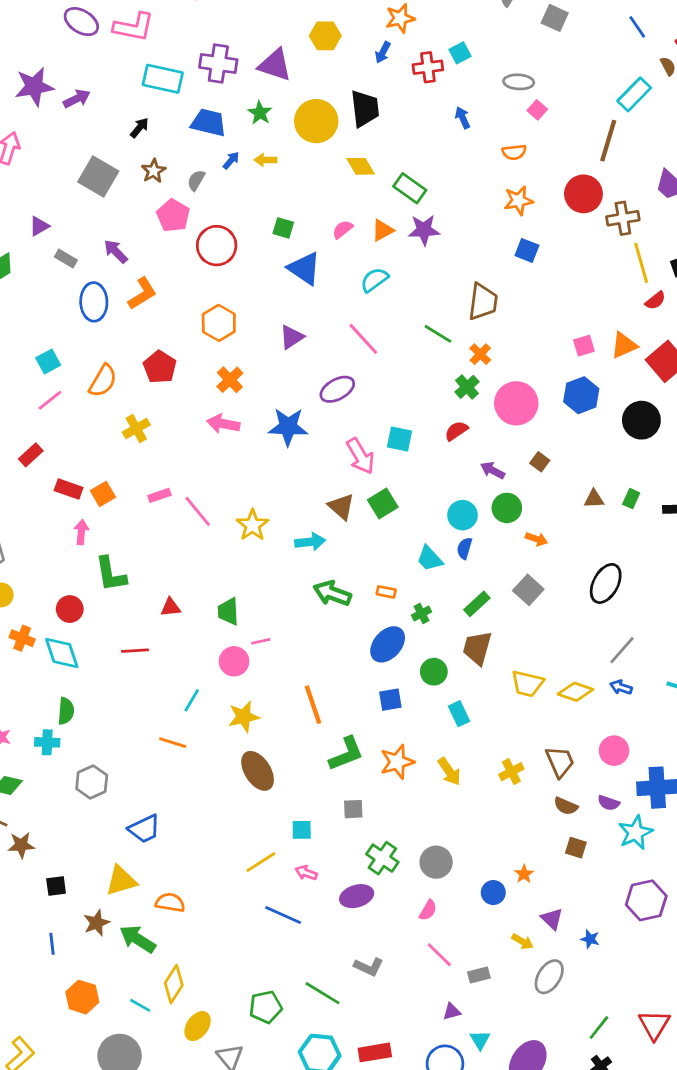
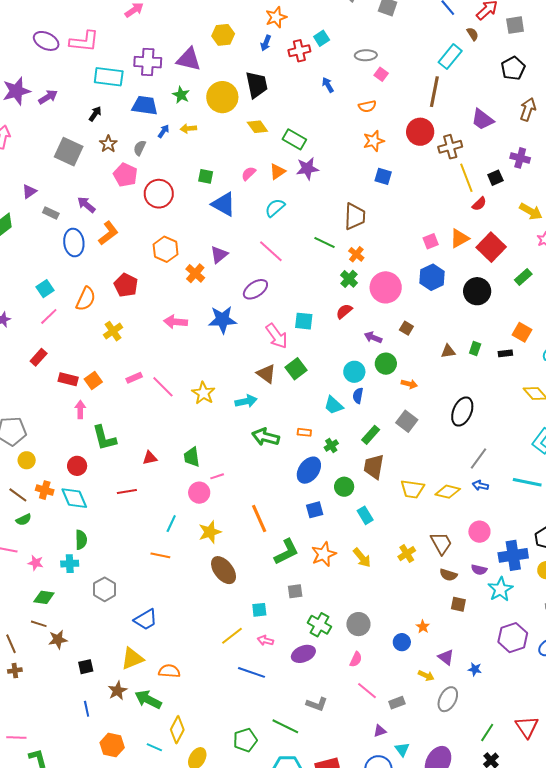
orange cross: (230, 380) -> (195, 273), moved

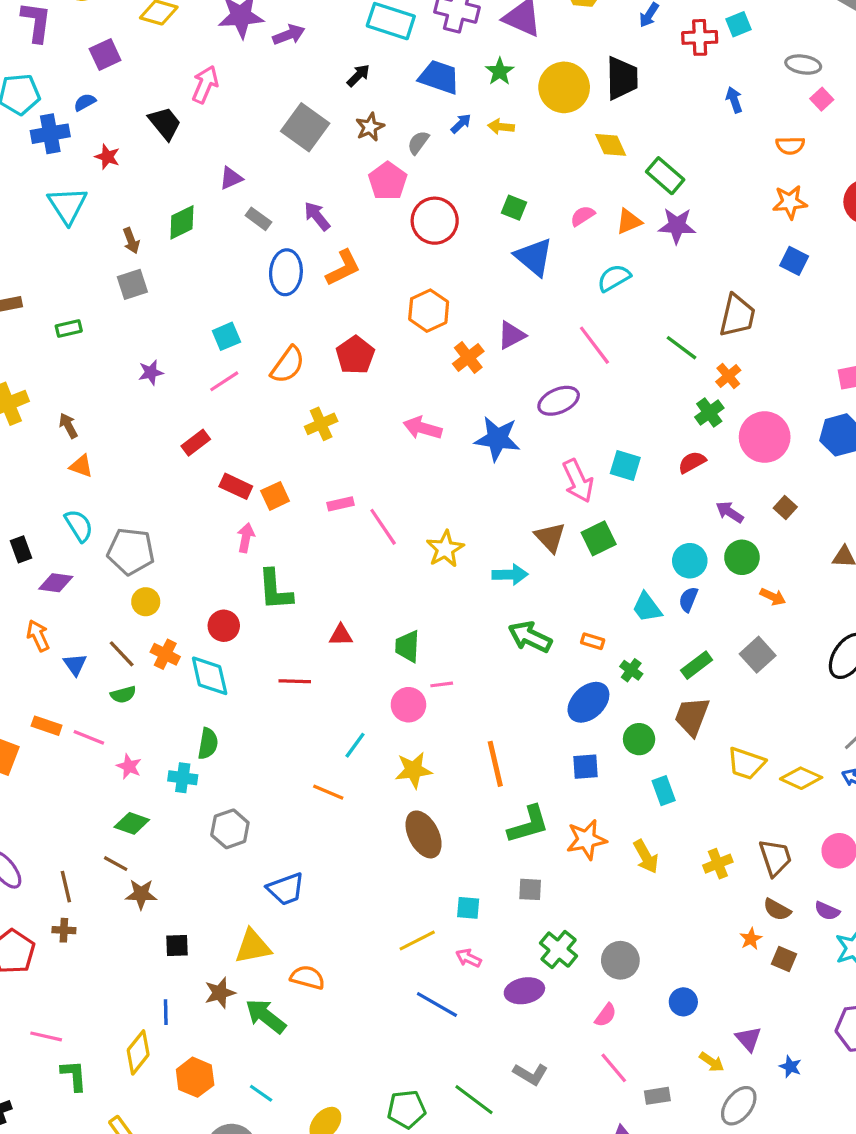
green cross: (331, 445) -> (631, 670), turned -32
orange star: (423, 627) -> (751, 939), moved
yellow diamond: (177, 730) -> (138, 1052), moved

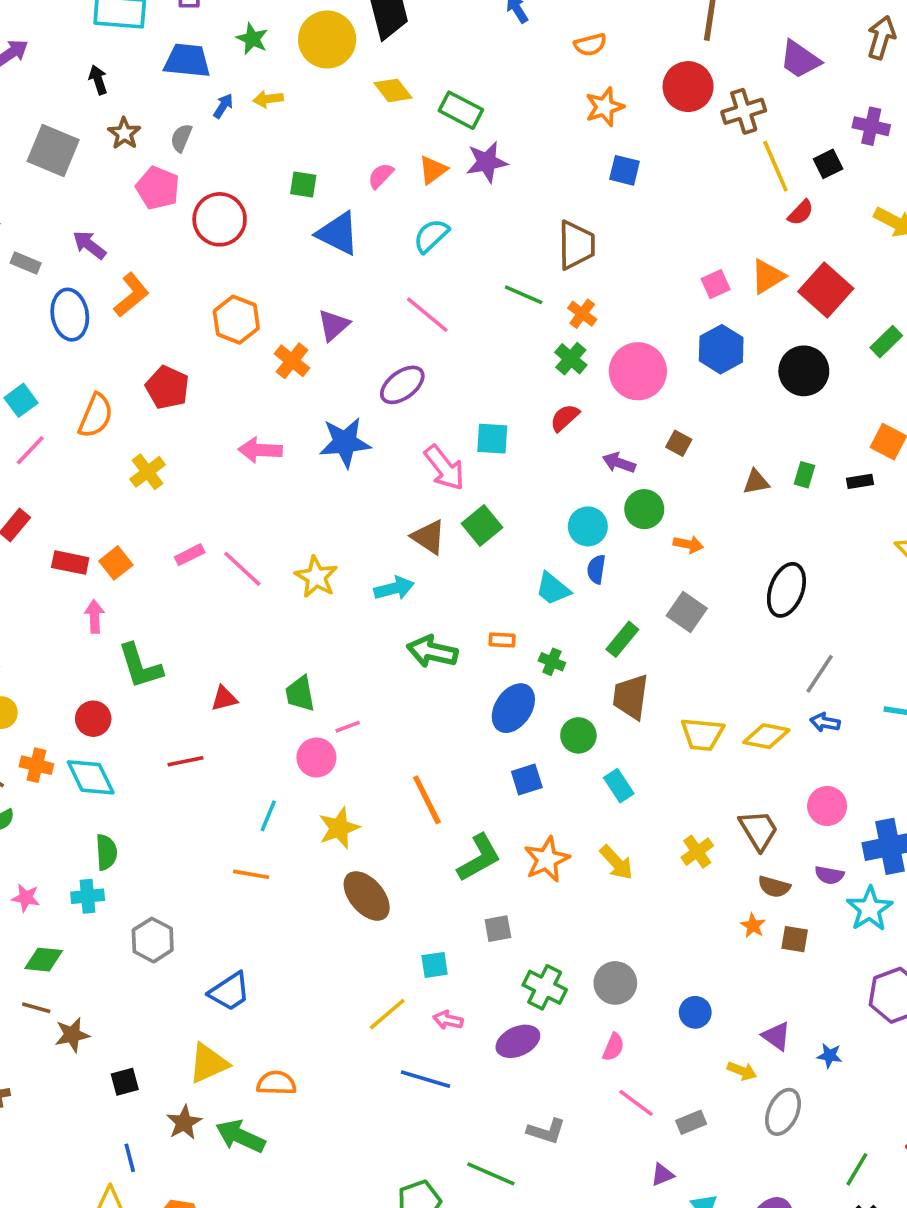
black arrow: (358, 75) -> (98, 80), turned -50

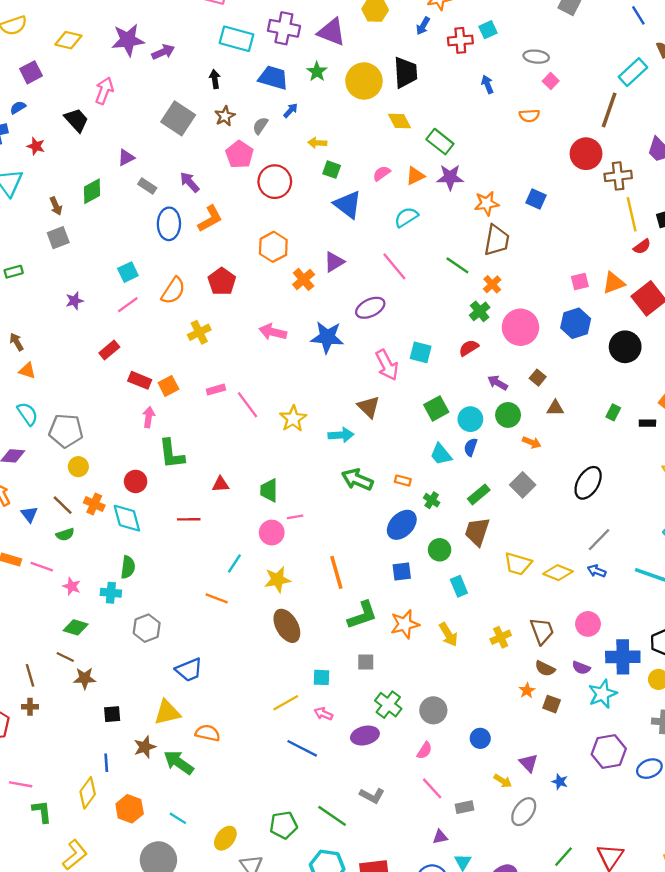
yellow arrow: (268, 99) -> (317, 143), moved
orange star: (605, 107) -> (487, 203), moved
brown triangle: (756, 482) -> (555, 408), moved
green square: (482, 526) -> (436, 408), moved

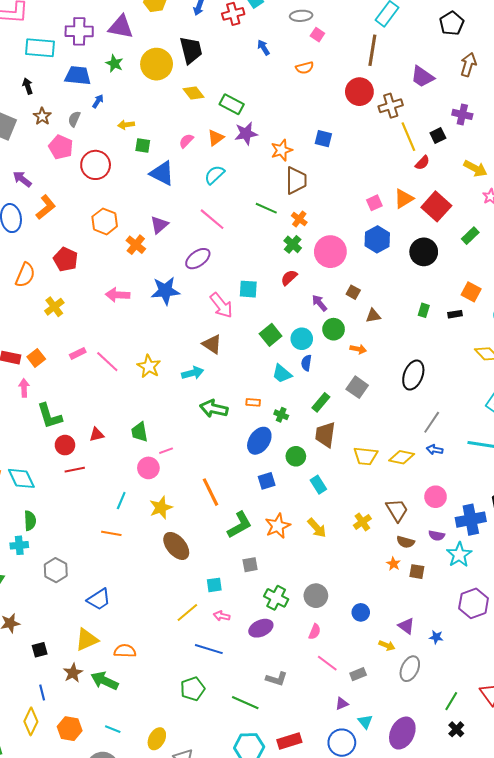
purple arrow: (498, 383) -> (319, 303), turned 30
red circle: (136, 481) -> (65, 445), moved
green pentagon: (284, 825) -> (193, 689), moved

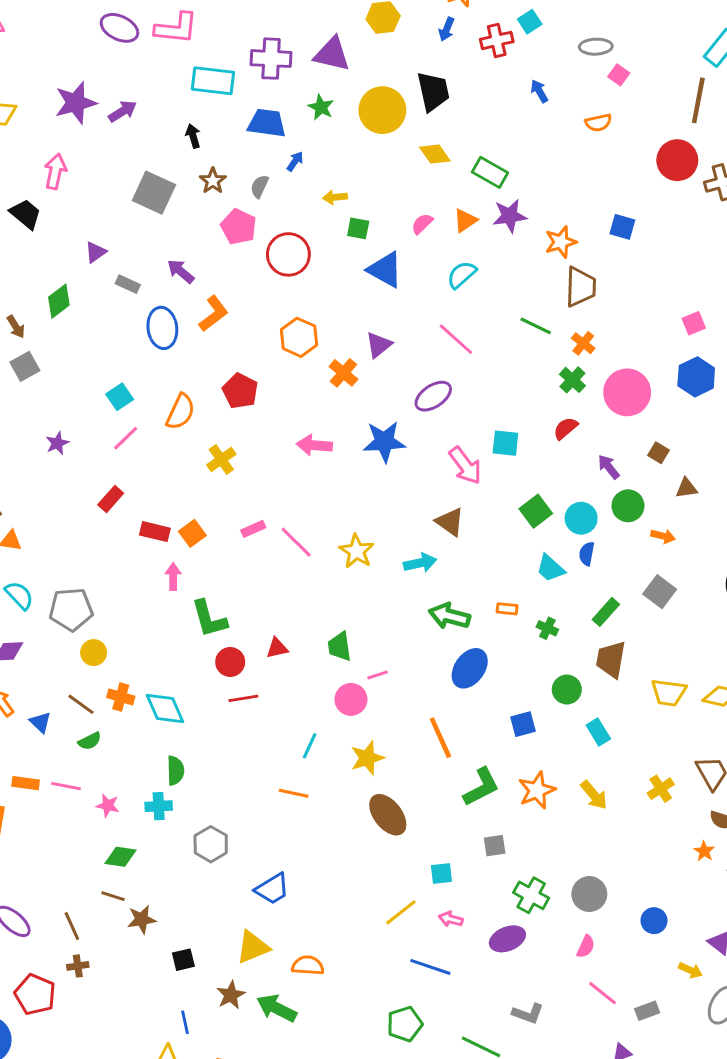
blue ellipse: (259, 441) -> (470, 668), moved

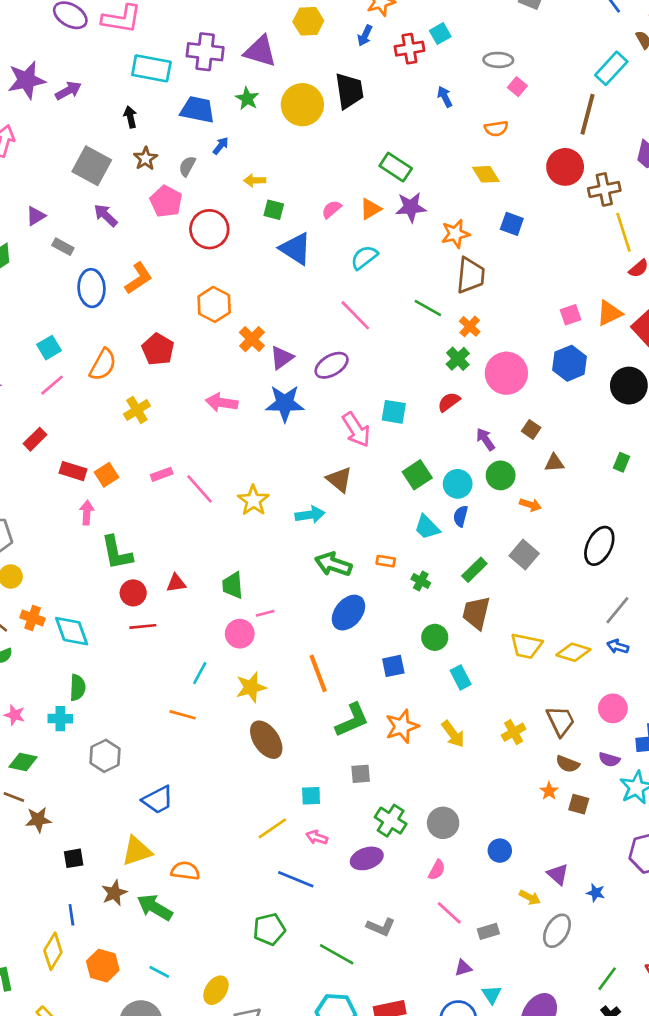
yellow diamond: (435, 154) -> (486, 174), moved
purple arrow: (181, 271) -> (106, 215), moved
purple triangle: (379, 345) -> (282, 358), moved

